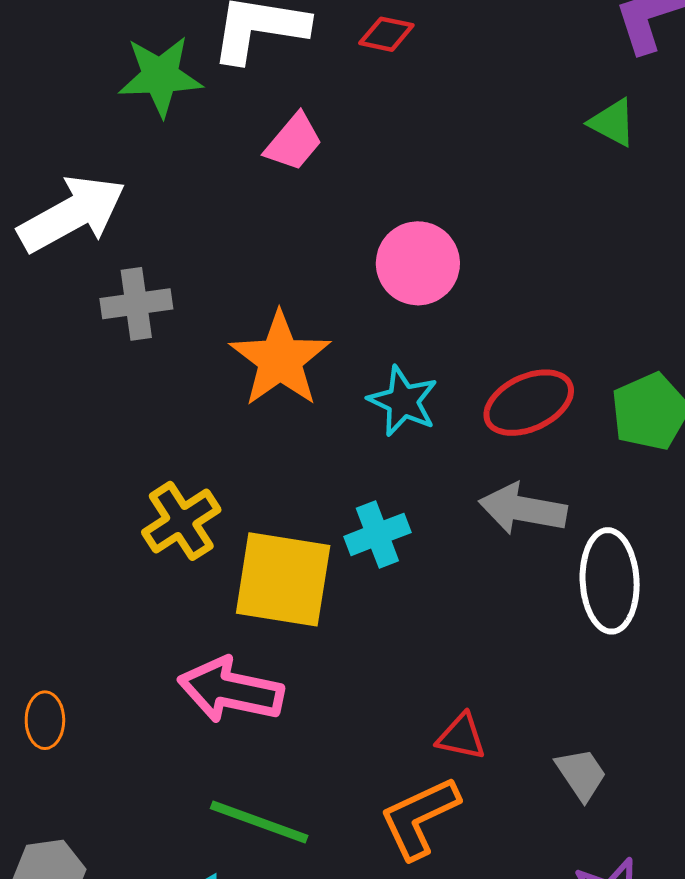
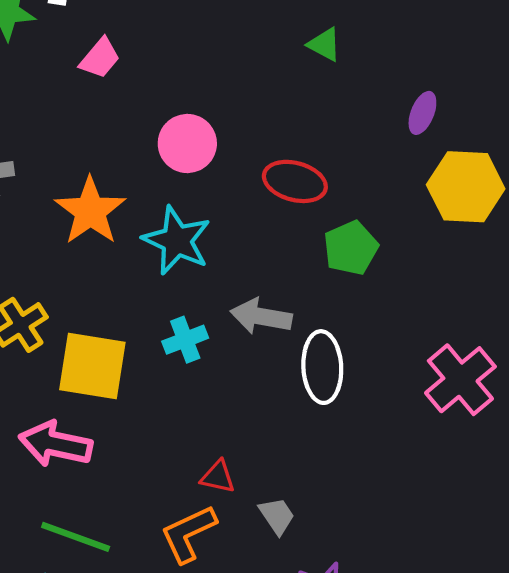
cyan star: (403, 401) -> (177, 241), size x1.4
red ellipse: (529, 403) -> (295, 181), moved, turned 40
cyan cross: (377, 534) -> (185, 340), moved
gray trapezoid: (581, 774) -> (277, 516), moved

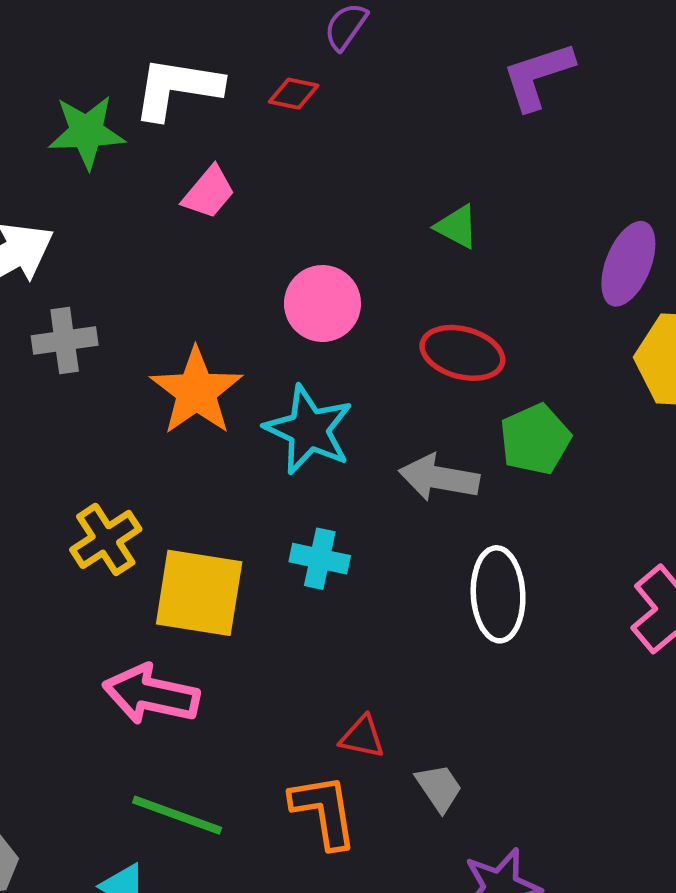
green triangle: (324, 44) -> (457, 227), moved
purple ellipse: (422, 113) -> (628, 264), size x1.5
gray arrow: (261, 316) -> (439, 478), moved
cyan cross: (185, 340) -> (320, 559), turned 33
orange L-shape: (188, 534) -> (324, 811), turned 106

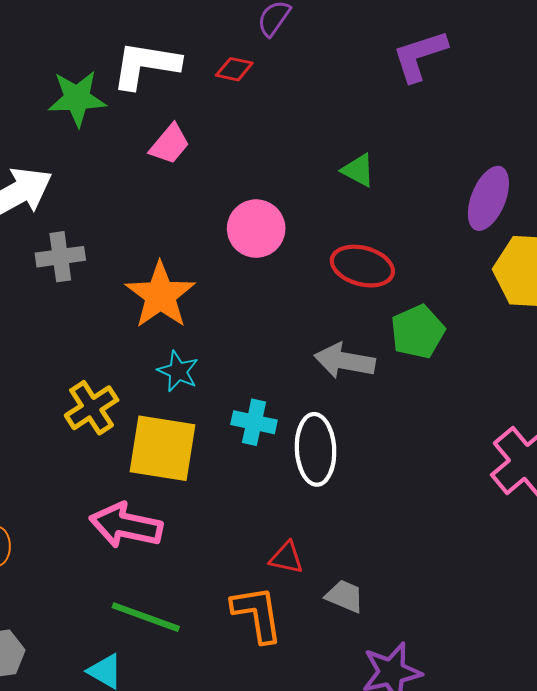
cyan star: (309, 430) -> (178, 371), moved, size x0.6
white ellipse: (498, 594) -> (316, 449), moved
gray trapezoid: (439, 788) -> (345, 596), turned -33

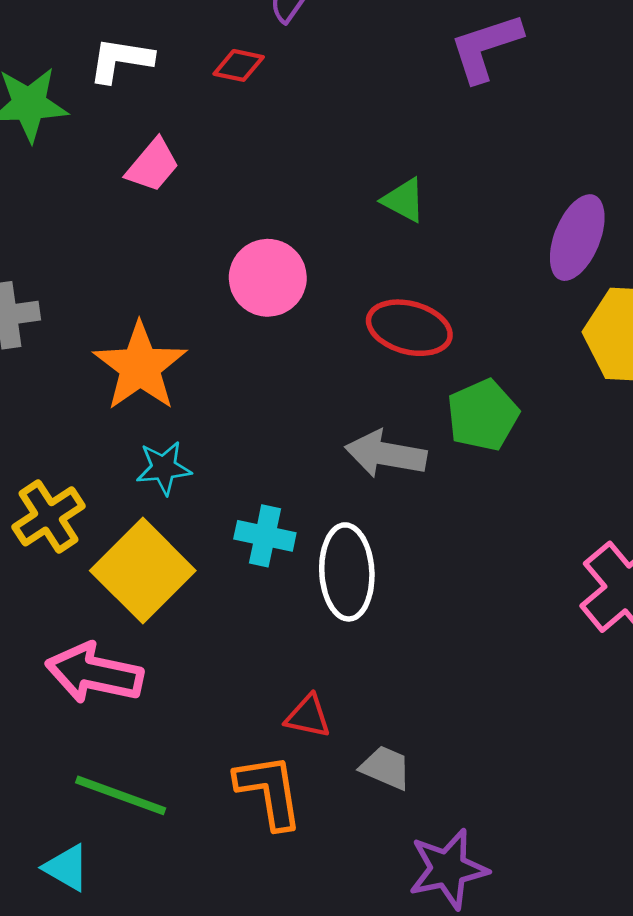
white L-shape: (146, 65) -> (121, 60), size x0.7
cyan star: (178, 371) -> (164, 468), turned -30
yellow square: (162, 448) -> (143, 571), turned 36

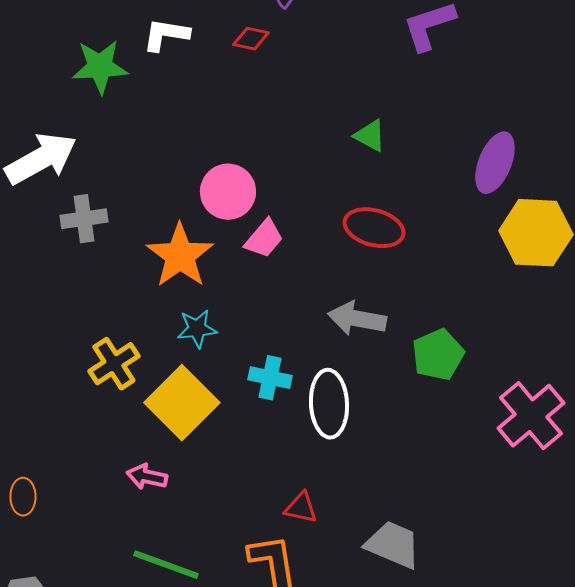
pink trapezoid: (153, 165) -> (264, 239), moved
pink circle: (268, 278) -> (228, 192), moved
green pentagon: (483, 415) -> (438, 355), moved
pink arrow: (94, 673) -> (147, 477), size x0.6
gray trapezoid: (386, 768) -> (393, 545), moved, size x1.5

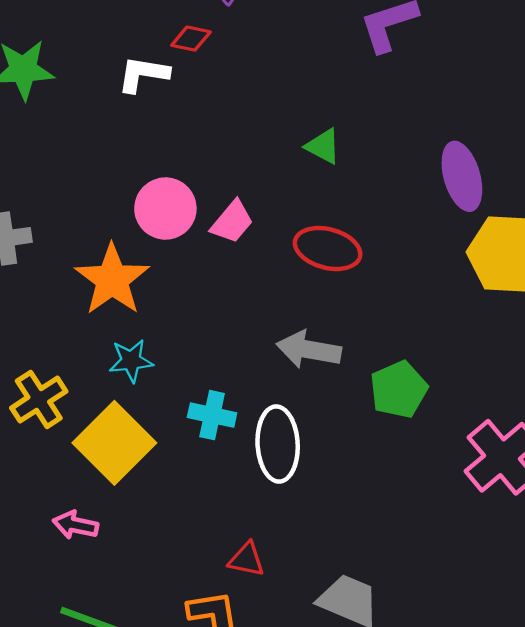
white L-shape: (166, 35) -> (143, 74), moved
purple ellipse: (495, 163) -> (462, 176), turned -38
pink trapezoid: (264, 239) -> (232, 222), moved

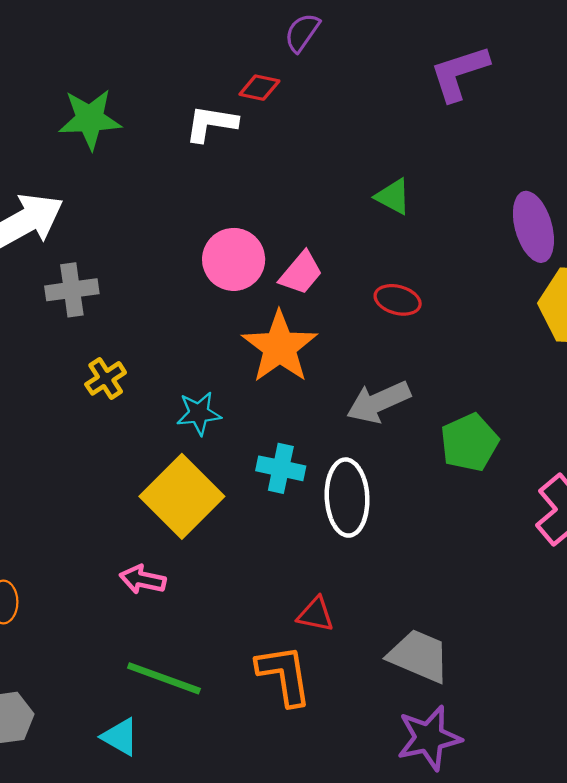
red ellipse: (328, 248) -> (398, 300), size x0.7
orange star: (112, 280) -> (280, 347), moved
gray arrow: (309, 350) -> (378, 402), turned -34
yellow cross: (39, 400) -> (106, 378), moved, size x0.7

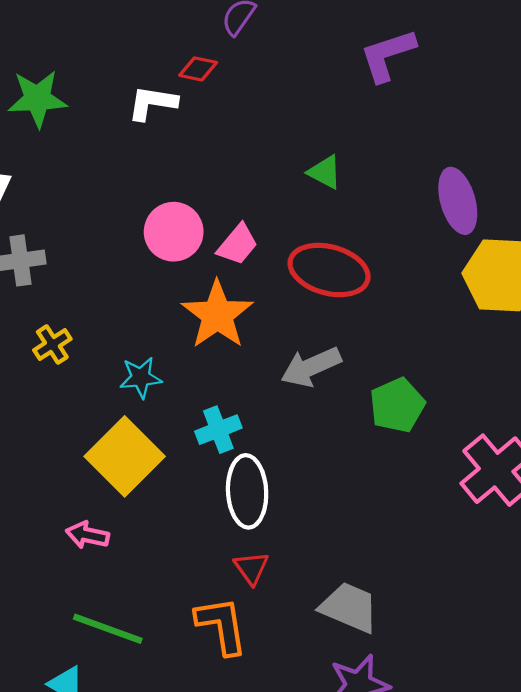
red ellipse: (398, 300) -> (329, 270), size x1.8
cyan cross: (281, 468) -> (218, 430), turned -33
white ellipse: (347, 498) -> (247, 491), moved
red triangle: (316, 614) -> (251, 568), turned 42

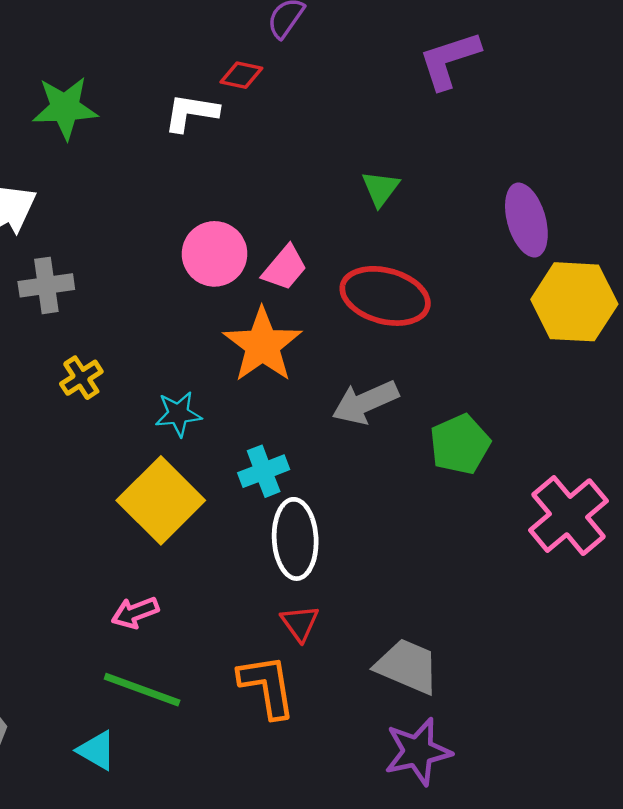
green triangle: (325, 172) -> (380, 188), turned 39
pink arrow: (87, 535) -> (135, 613), moved, turned -33

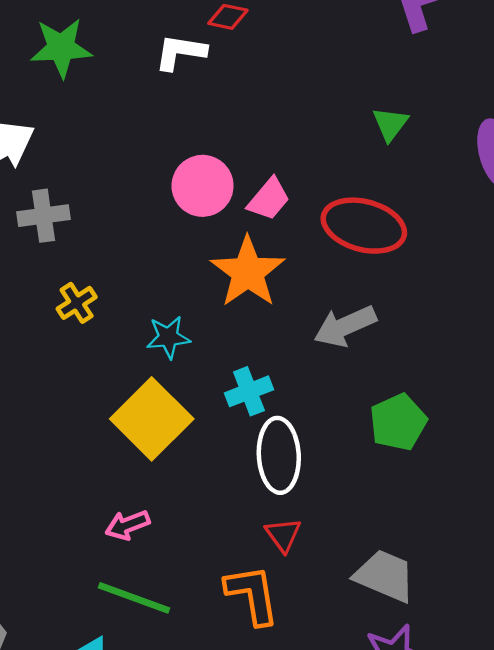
green triangle: (380, 188) -> (390, 124), moved
green pentagon: (460, 444) -> (398, 422), moved

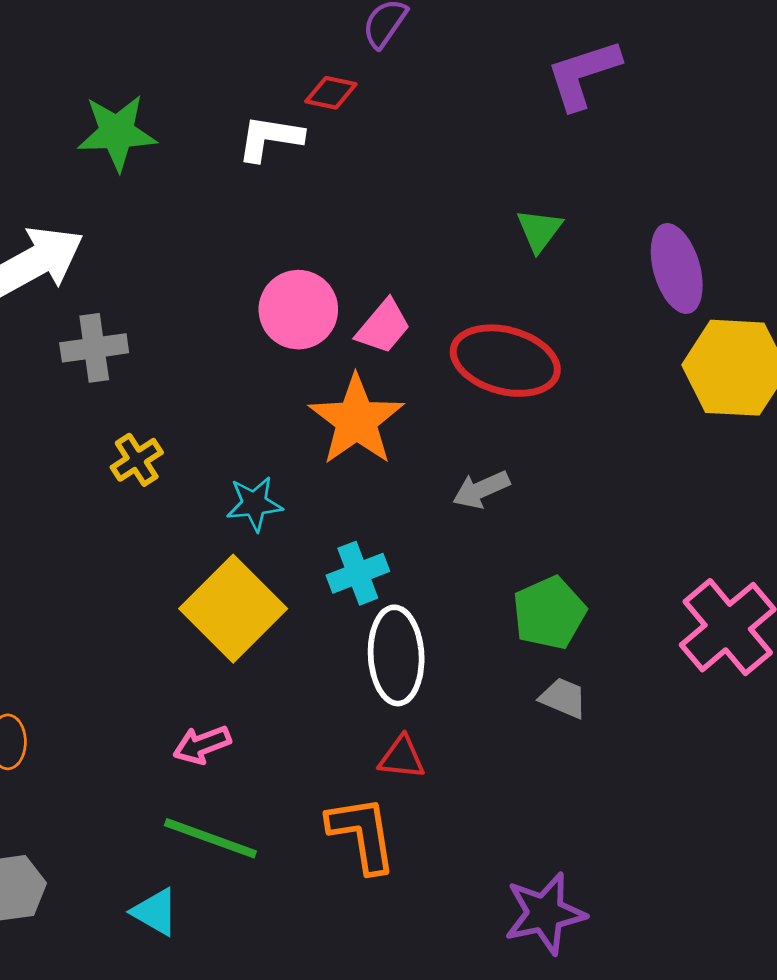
gray arrow: (345, 326) -> (481, 490), size x0.7
red triangle: (283, 535) -> (402, 757), turned -48
gray trapezoid: (385, 576) -> (563, 698), moved, size x0.6

